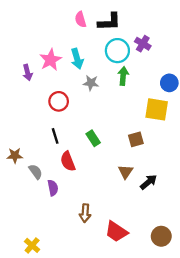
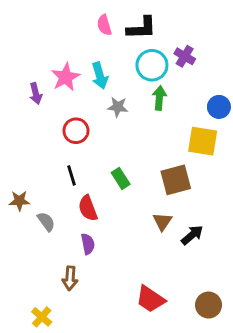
brown square: (136, 139) -> (176, 180), size x1.5
purple semicircle: (53, 188) -> (88, 244), moved
brown arrow: (85, 213) -> (70, 278), moved

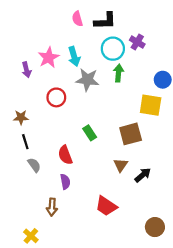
gray star: (118, 107) -> (87, 80), size x1.5
black line: (71, 175) -> (25, 142), moved
brown star: (19, 201) -> (21, 117), moved
red trapezoid: (150, 299) -> (106, 206), moved

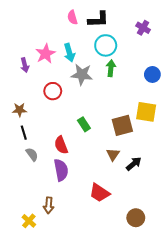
purple cross: (137, 42) -> (143, 28), moved
yellow square: (151, 105) -> (146, 112), moved
purple semicircle: (65, 182) -> (61, 170), size x1.5
brown arrow: (52, 207) -> (49, 205), moved
brown circle: (155, 227) -> (136, 218), moved

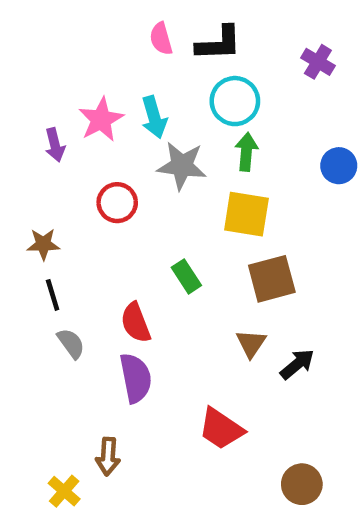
yellow square: (146, 112) -> (246, 214), moved

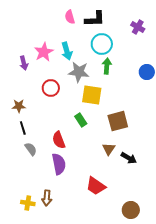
yellow square: (246, 214) -> (92, 95), moved
black arrow: (297, 364) -> (129, 158), turned 70
yellow cross: (64, 491) -> (28, 203), moved, turned -32

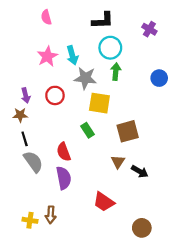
pink semicircle: (70, 17) -> (46, 17), moved
purple arrow: (24, 63) -> (26, 95), moved
gray semicircle: (31, 149) -> (33, 162), size x1.5

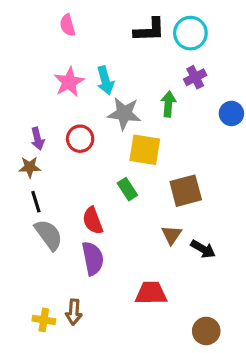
purple cross: (149, 29) -> (195, 77), moved, turned 32
cyan circle: (110, 48) -> (190, 33), moved
red trapezoid: (104, 202) -> (151, 293), turned 145

